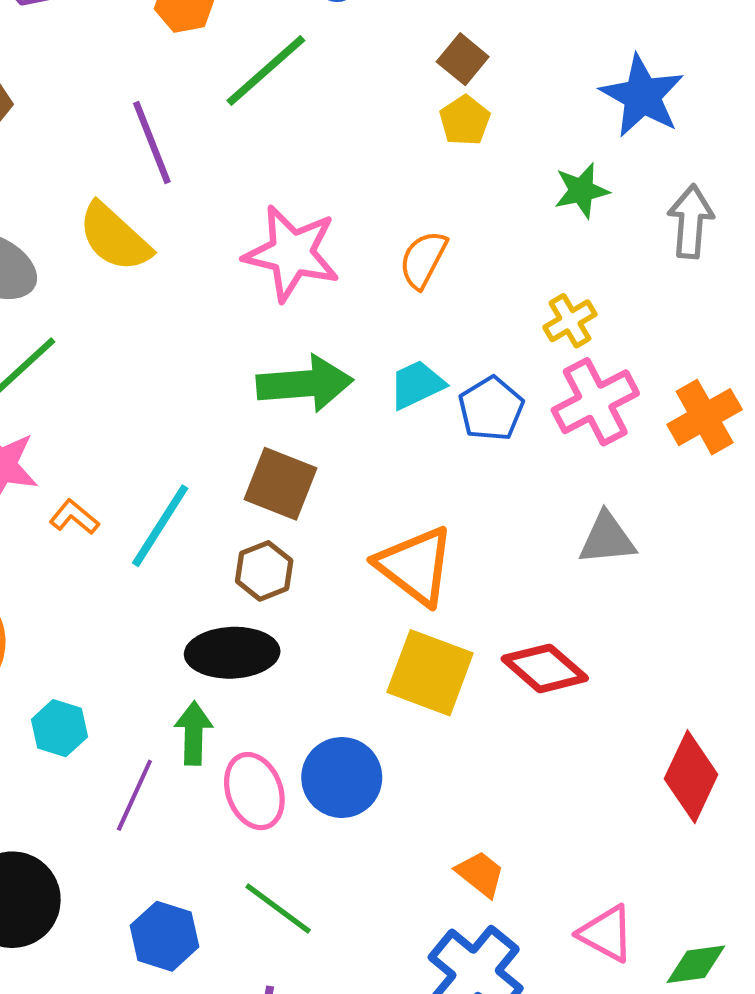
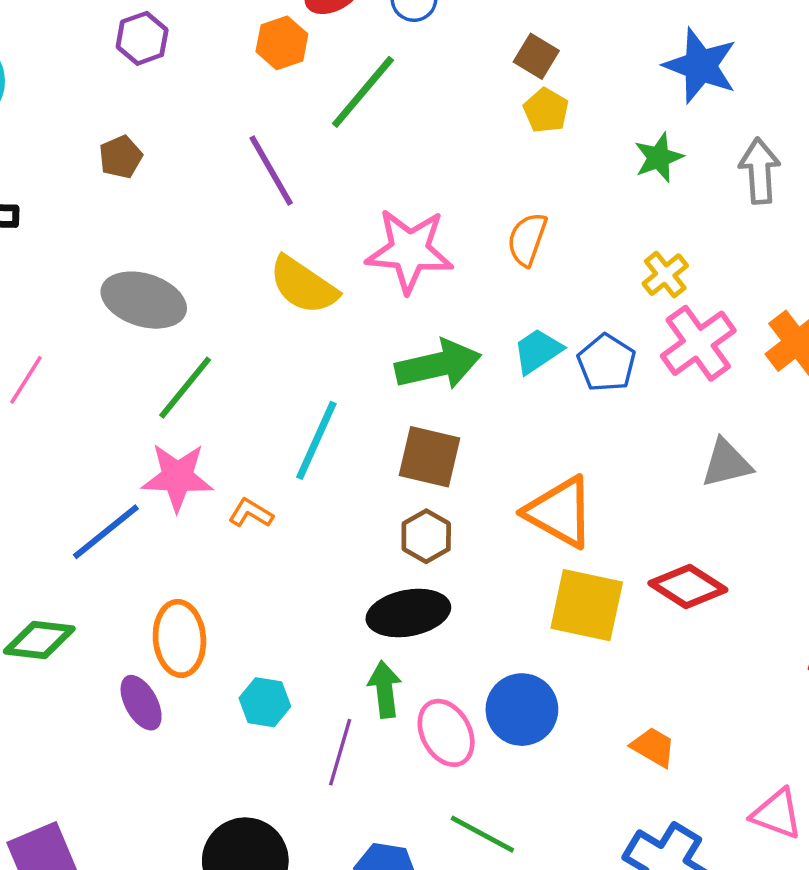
yellow semicircle: (115, 237) -> (303, 285), moved
cyan line: (160, 526) -> (316, 440), moved
orange trapezoid: (480, 874) -> (653, 747), moved

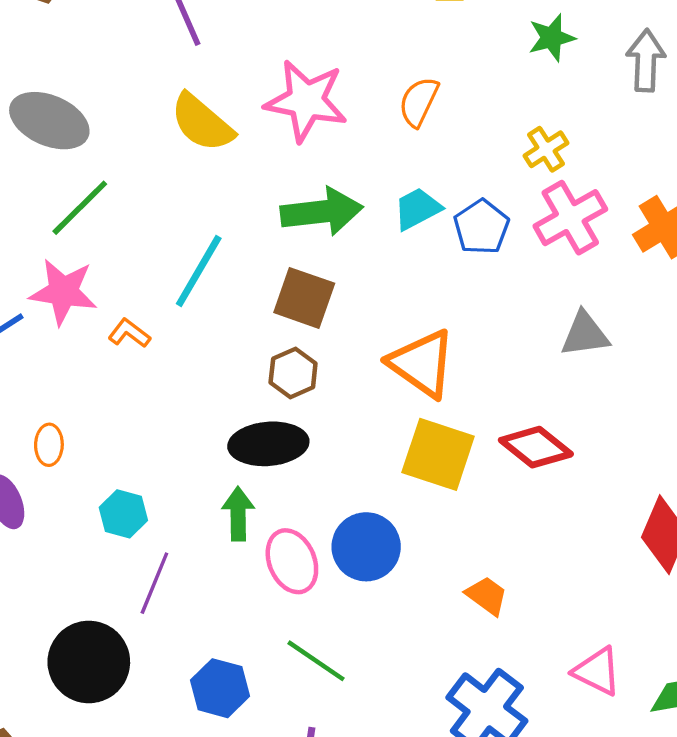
orange ellipse: (179, 638) -> (49, 445), size x0.6
purple line: (340, 752) -> (154, 583), moved

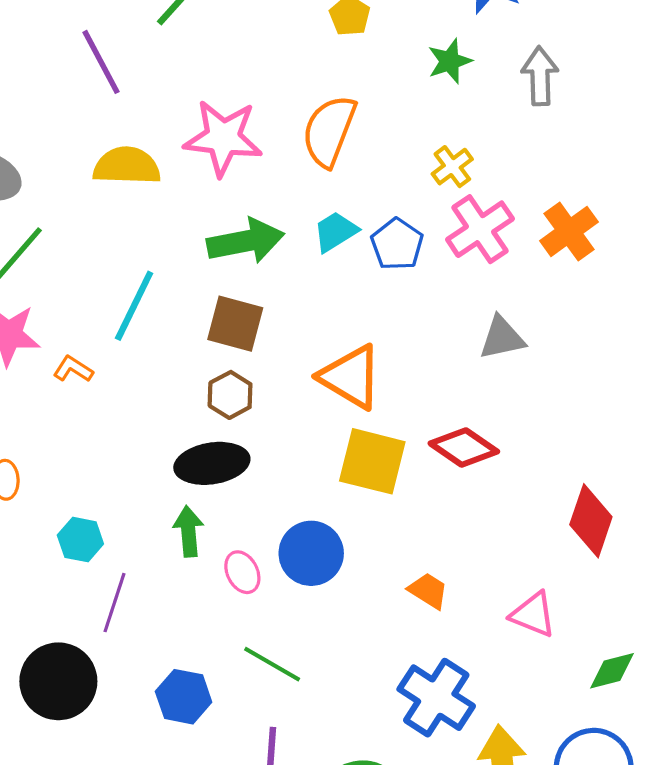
orange semicircle: (419, 102) -> (329, 131), size x1.5
yellow semicircle: (202, 123) -> (127, 166), turned 146
pink ellipse: (292, 561) -> (242, 572), size x0.7
pink triangle: (597, 671) -> (533, 615), moved

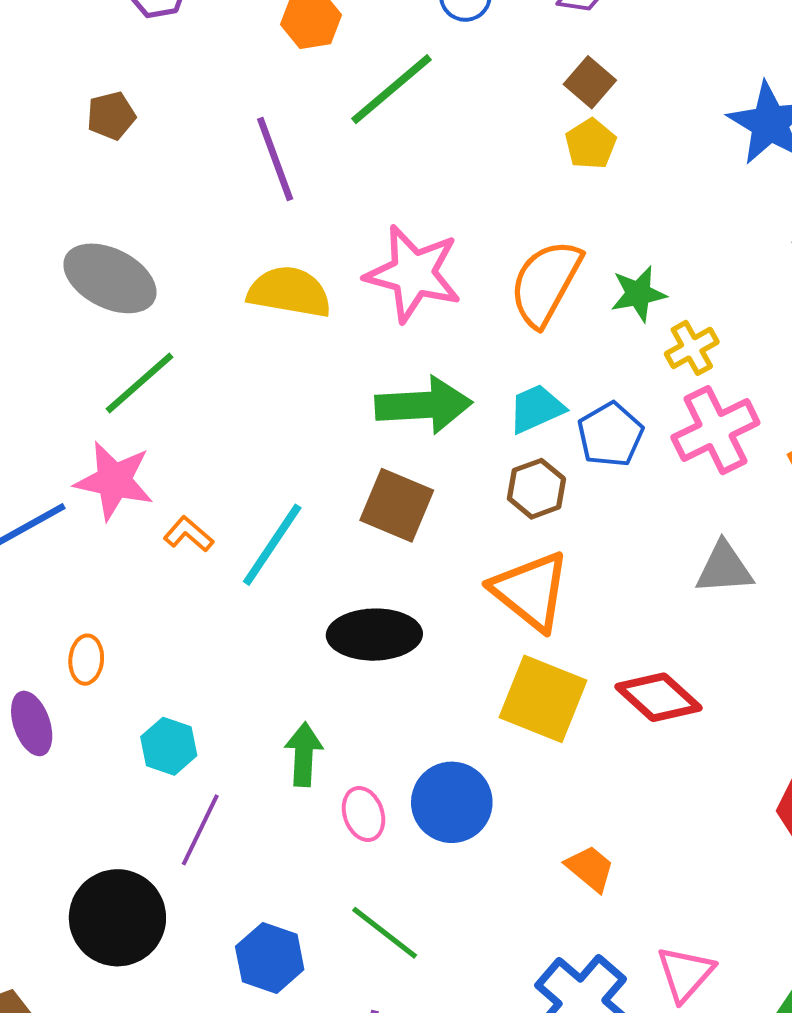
green star: (450, 61) -> (638, 294), moved
cyan line: (134, 306) -> (272, 545), moved
brown hexagon: (230, 395) -> (536, 489), moved
black ellipse: (212, 463) -> (374, 635), moved
pink triangle: (533, 615) -> (685, 974), moved, turned 42

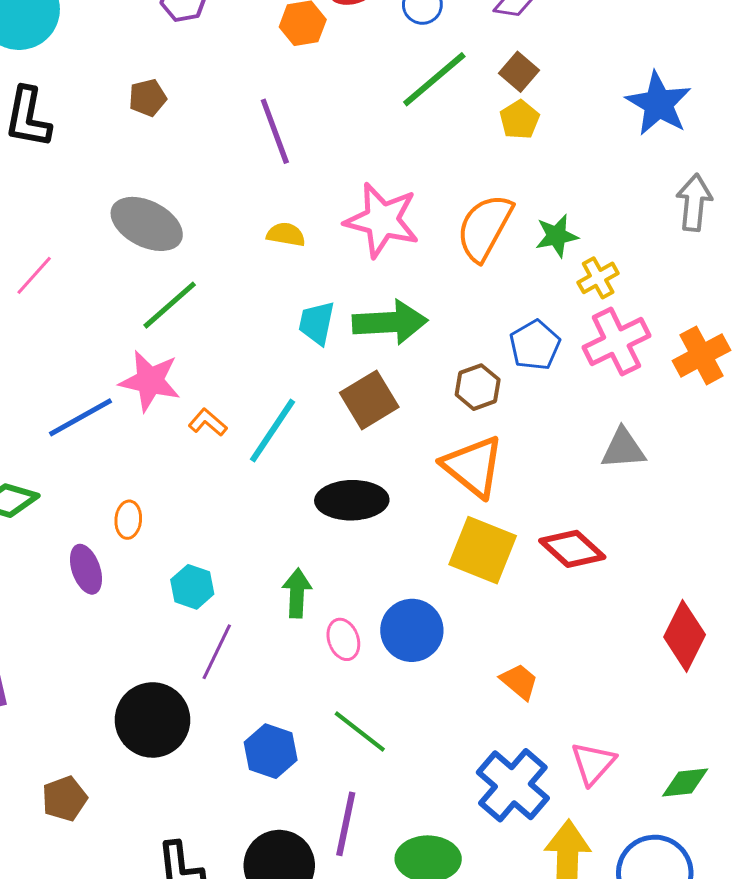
green line: (392, 89) -> (434, 79), moved
yellow semicircle: (289, 292) -> (286, 234), size x0.6
cyan trapezoid: (536, 409) -> (317, 323), moved, turned -54
brown square: (397, 505) -> (369, 400), turned 36

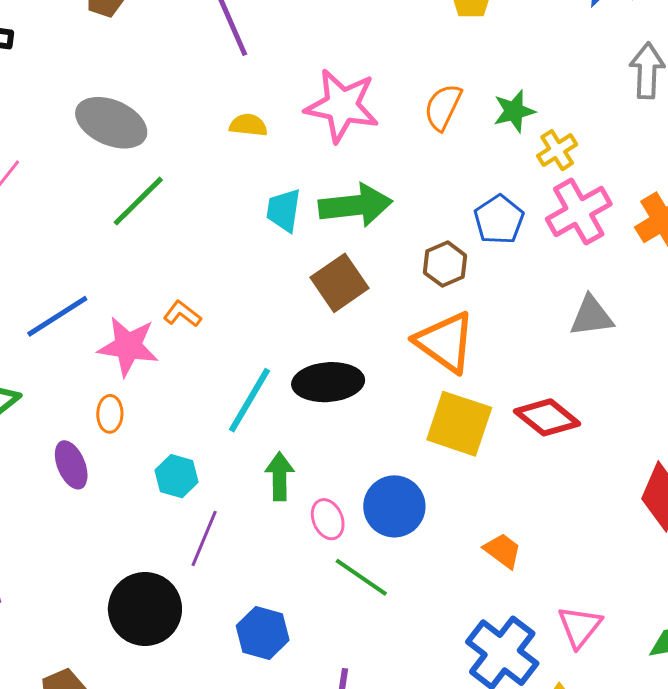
orange semicircle: (485, 227) -> (443, 107), size x0.7
pink star: (150, 381) -> (128, 346), moved
cyan line: (273, 431) -> (250, 400), moved
green line: (360, 732) -> (361, 577), moved

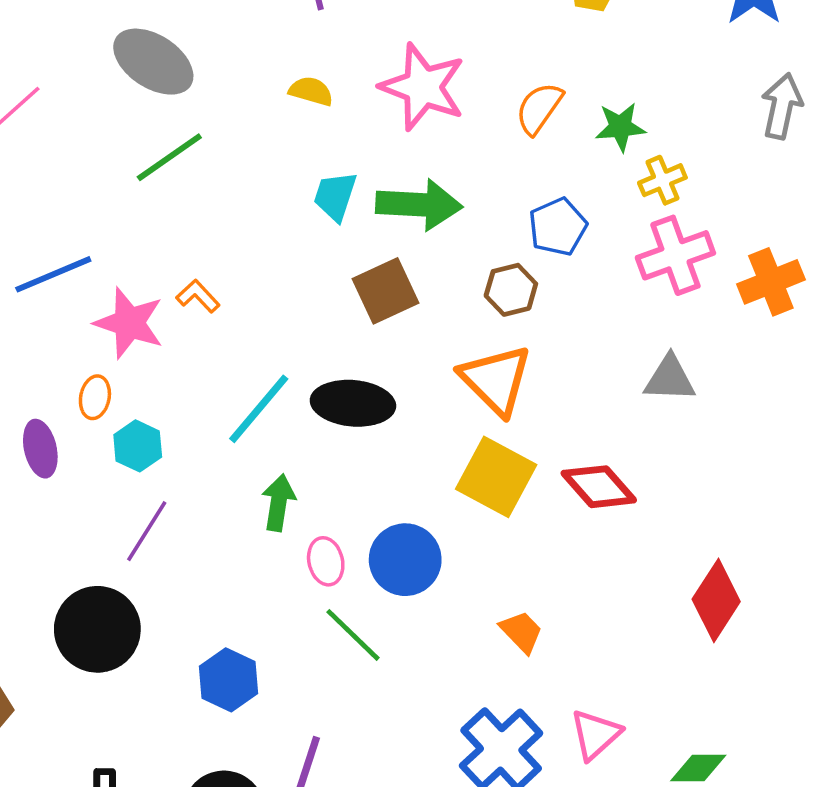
blue pentagon: (499, 220) -> (558, 227), moved
cyan hexagon: (177, 476) -> (138, 446), moved
purple line: (204, 538) -> (147, 531), moved

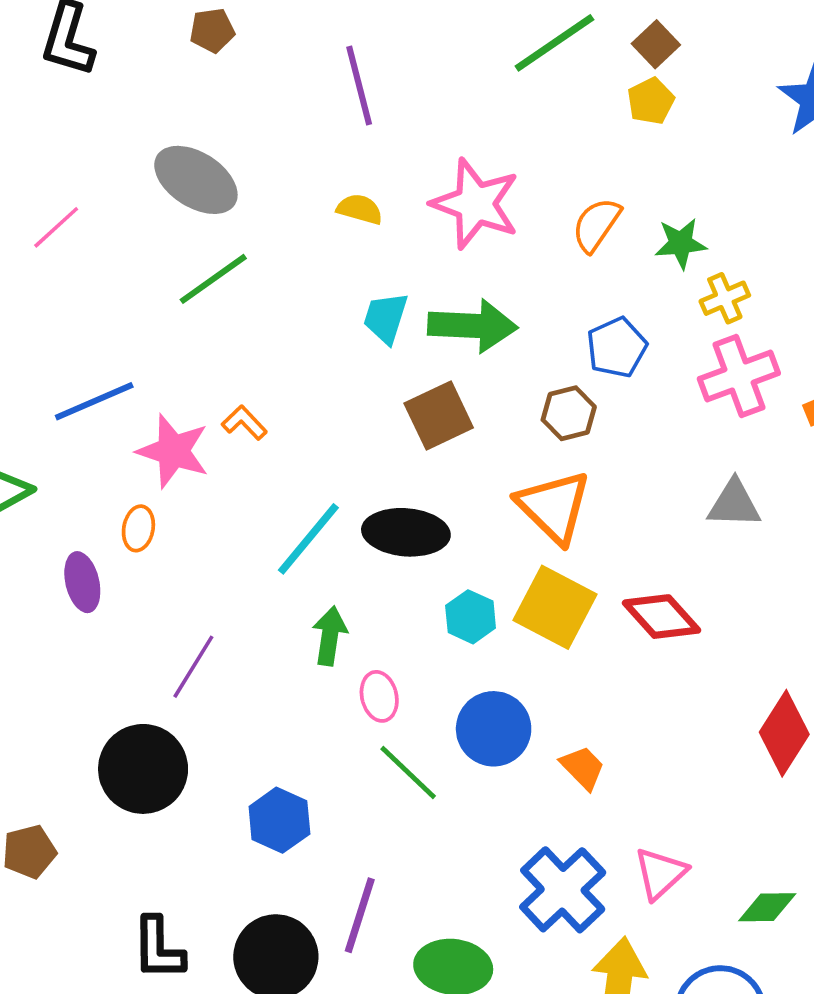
cyan hexagon: (138, 446) -> (471, 617), moved
blue circle: (405, 560) -> (494, 729), moved

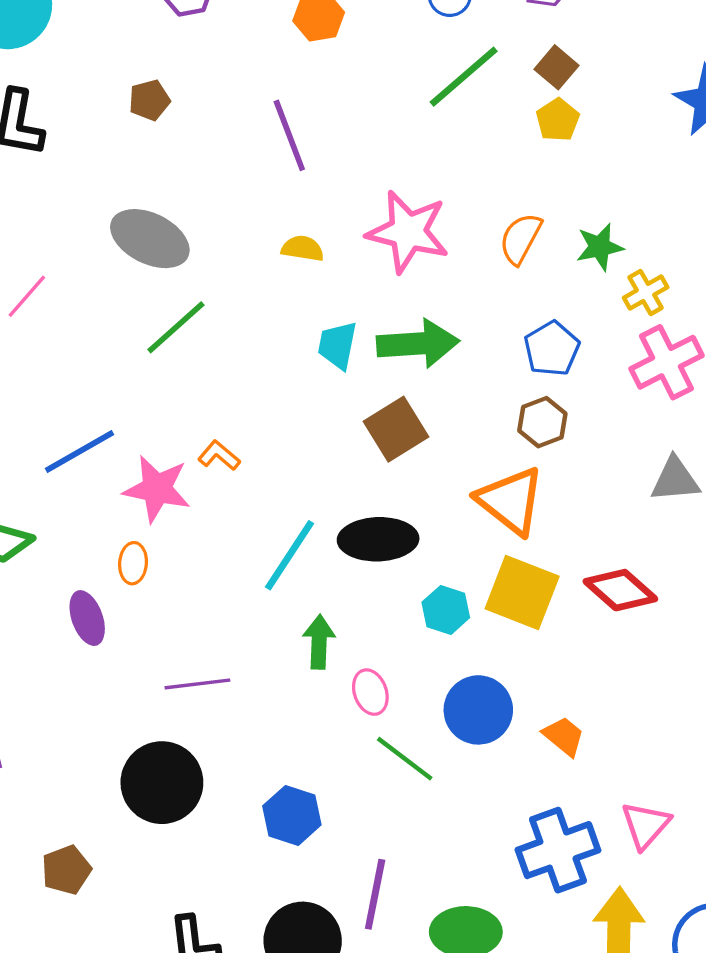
brown hexagon: (569, 413) -> (542, 422), moved
purple line: (193, 667) -> (197, 684), turned 58
blue cross: (563, 890) -> (558, 850), turned 30

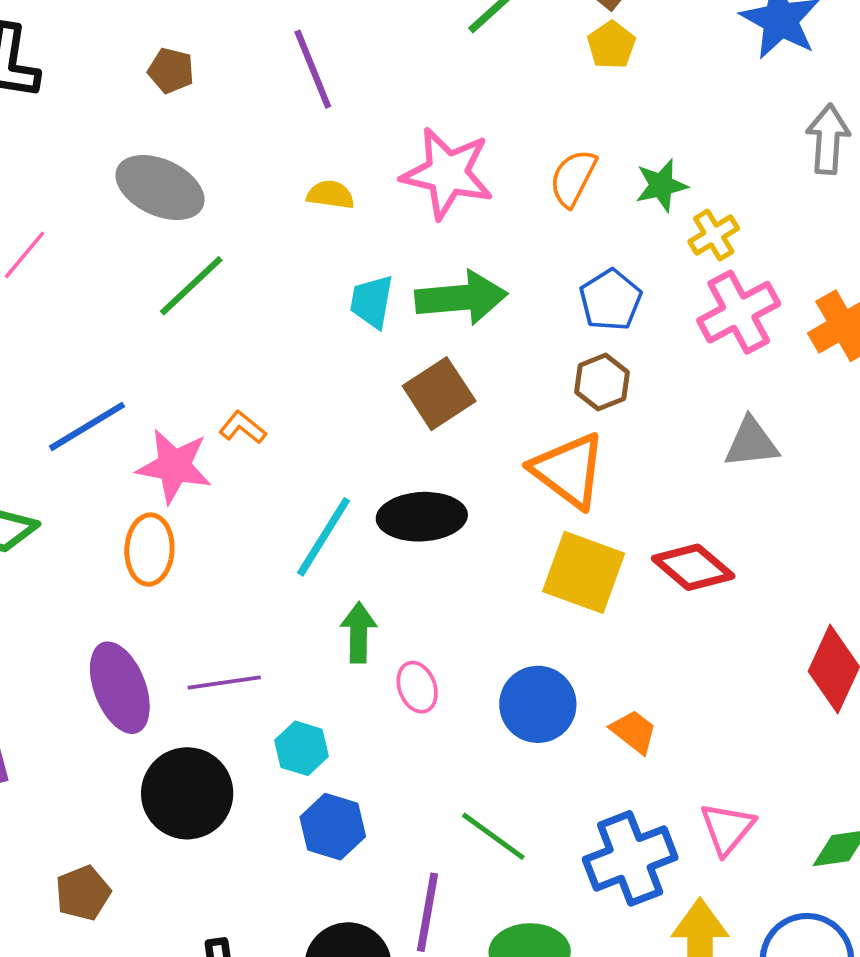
brown pentagon: (149, 100) -> (171, 71), moved, turned 30
orange ellipse: (133, 563) -> (149, 550), size x1.5
cyan hexagon: (446, 610) -> (302, 748), moved
purple ellipse: (87, 618) -> (120, 688), moved, size x1.5
green line: (405, 759) -> (493, 836), moved

